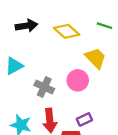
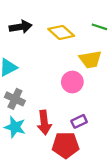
yellow trapezoid: (96, 58) -> (90, 59), turned 125
gray cross: (44, 87) -> (15, 99), moved

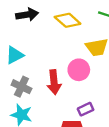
red arrow: (44, 123) -> (54, 82), moved

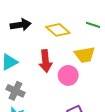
red arrow: (54, 82) -> (45, 61), moved

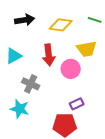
yellow diamond: (58, 30) -> (61, 25), turned -35
gray cross: (15, 91) -> (31, 84), moved

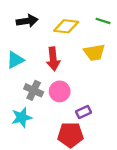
pink circle: (71, 69) -> (60, 91), moved
cyan star: (20, 109) -> (22, 117), turned -30

